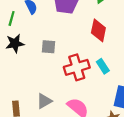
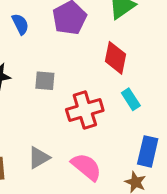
cyan rectangle: (103, 66) -> (131, 99), moved

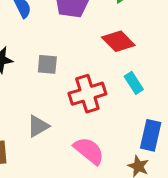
red diamond: (115, 58) -> (118, 41), turned -56
gray triangle: (39, 158) -> (38, 126), moved

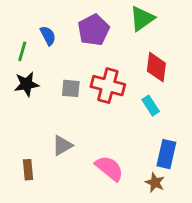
red diamond: (118, 41) -> (156, 67), moved, turned 52
red cross: (87, 94) -> (108, 86), moved, turned 32

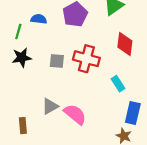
blue semicircle: (48, 36) -> (39, 19), turned -56
cyan rectangle: (151, 106) -> (118, 84), moved
pink semicircle: (109, 168) -> (75, 114), moved

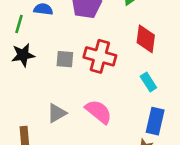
cyan rectangle: (118, 84) -> (148, 82), moved
pink semicircle: (75, 114) -> (99, 112), moved

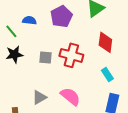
green line: (19, 24) -> (11, 31), turned -56

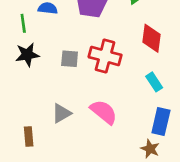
green line: (11, 31) -> (23, 23), turned 32

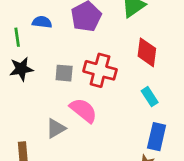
pink semicircle: (104, 112) -> (83, 110), moved

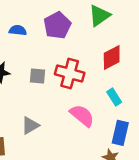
red diamond: (147, 52) -> (112, 57), turned 55
pink semicircle: (83, 110) -> (82, 116), moved

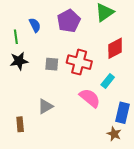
blue semicircle: (18, 30) -> (35, 25), turned 56
cyan rectangle: (114, 97) -> (108, 81), moved, turned 72

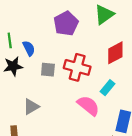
blue semicircle: (35, 25) -> (29, 48), moved
gray triangle: (45, 106) -> (31, 107), moved

